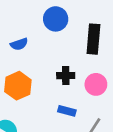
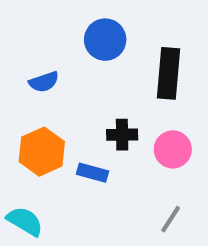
blue rectangle: (67, 111) -> (92, 173), moved

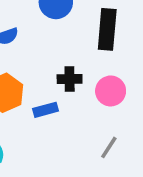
blue rectangle: (92, 173) -> (46, 110), turned -30

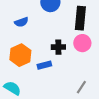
pink circle: (111, 91) -> (82, 43), moved

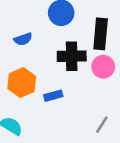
black cross: (58, 47) -> (72, 56), moved, size x1.5

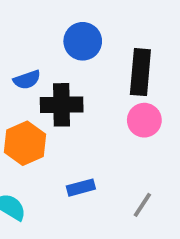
black cross: (72, 56) -> (62, 105), moved
blue rectangle: (53, 96) -> (81, 188), moved

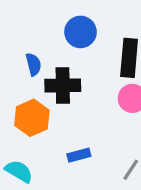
blue semicircle: (27, 80) -> (34, 64), turned -85

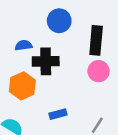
blue semicircle: (34, 64) -> (24, 45), turned -84

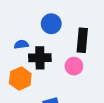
pink circle: (99, 71) -> (74, 66), moved

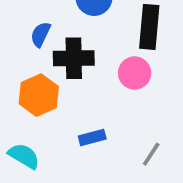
blue semicircle: (21, 44) -> (41, 34), turned -56

